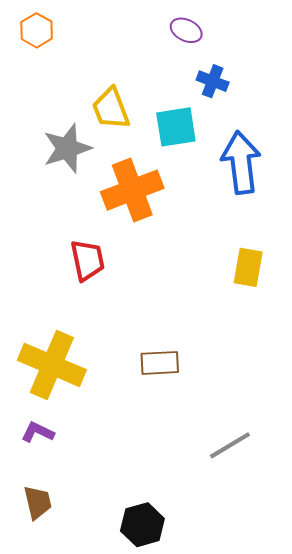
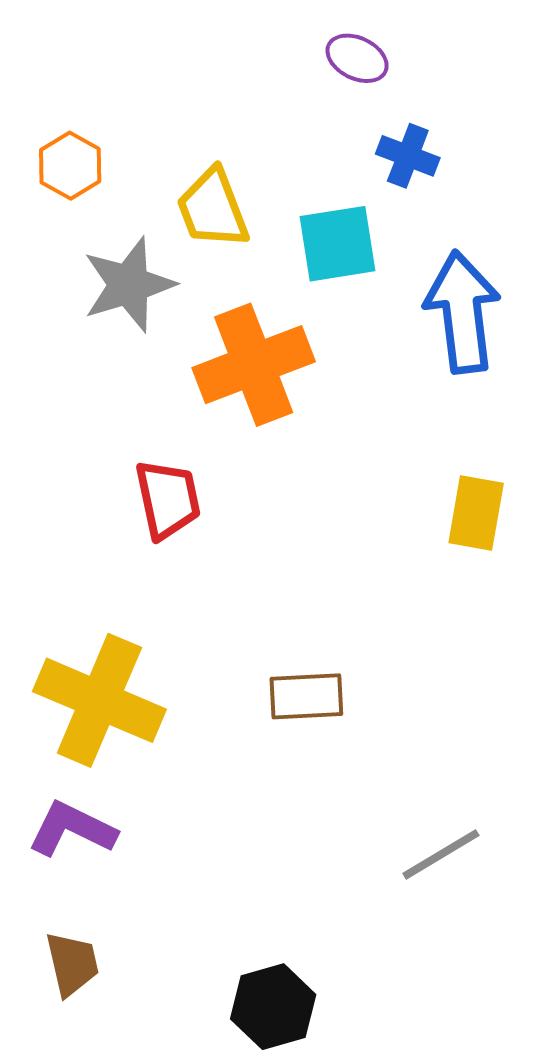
orange hexagon: (37, 30) -> (70, 166), moved
purple L-shape: (38, 432) -> (72, 829), size x1.4

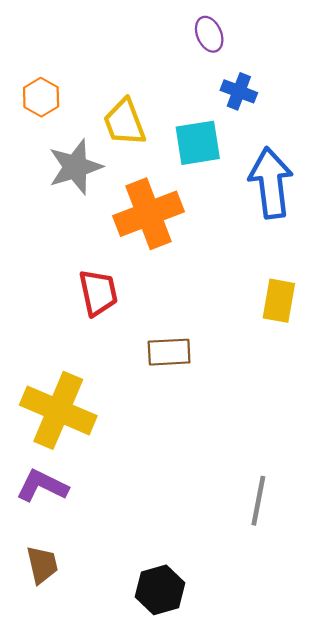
purple ellipse: (357, 58) -> (209, 34), turned 40
brown rectangle: (306, 696) -> (169, 352), moved
gray line: (441, 854) -> (258, 501), turned -48

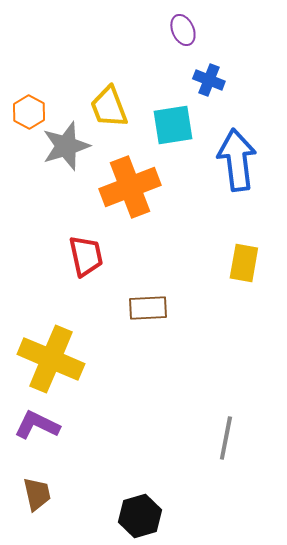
orange hexagon: (41, 97) -> (29, 112), moved

